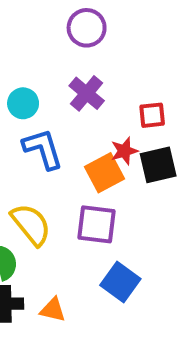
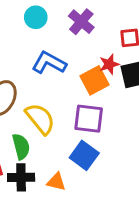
cyan circle: (23, 103) -> (36, 17), moved
blue L-shape: (43, 149) -> (49, 63), turned -44
blue square: (120, 282) -> (84, 155), moved

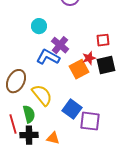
purple cross: (81, 22) -> (60, 45), moved
purple square: (89, 119) -> (90, 121), moved
blue square: (84, 155) -> (72, 109), moved

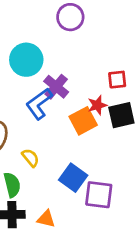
cyan circle: (39, 26) -> (26, 60), size x1.5
blue L-shape: (48, 57) -> (39, 104), turned -65
yellow semicircle: (42, 95) -> (31, 158), size x0.6

